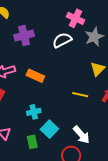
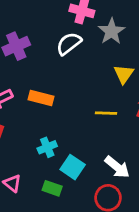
green rectangle: (32, 142) -> (52, 188), turned -48

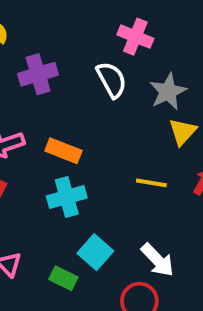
gray star: (112, 31) -> (168, 92), moved
white semicircle: (69, 44) -> (112, 80), turned 92
cyan cross: (47, 147) -> (67, 197), moved, size x1.4

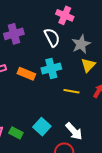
cyan cross: (67, 197) -> (51, 68), moved
green rectangle: (63, 278) -> (16, 133), moved

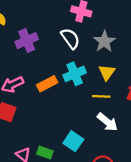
yellow triangle: (88, 65) -> (107, 72), moved
orange rectangle: (26, 74) -> (47, 84), turned -42
white arrow: (74, 131) -> (107, 122), moved

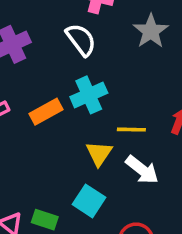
gray star: (104, 41) -> (151, 31), moved
yellow triangle: (107, 72) -> (99, 153), moved

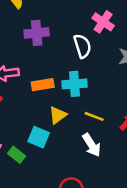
yellow triangle: (99, 153) -> (58, 115), moved
cyan square: (89, 201) -> (39, 137), moved, turned -30

